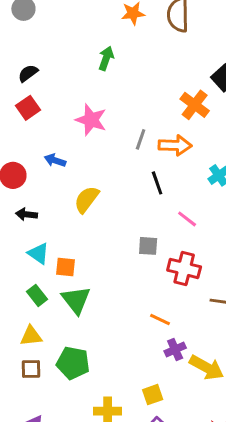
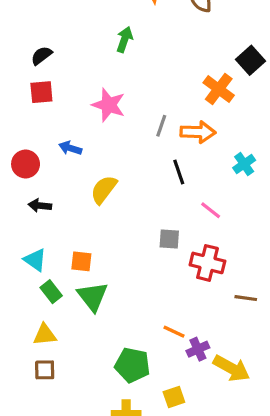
red square: (28, 108) -> (41, 92), turned 30
cyan triangle: (38, 253) -> (35, 260), moved
orange line: (160, 319) -> (174, 332), moved
green pentagon: (73, 363) -> (132, 365), moved

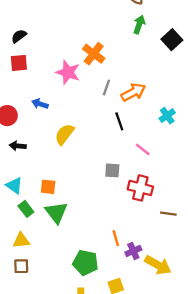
green arrow: (124, 40) -> (139, 24), moved
orange cross: (219, 89) -> (94, 54), moved
orange arrow: (198, 132) -> (133, 92), turned -30
orange line: (174, 332) -> (116, 238), turned 49

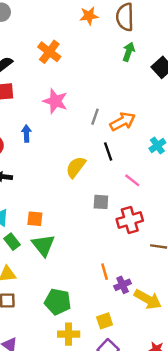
orange cross: (94, 54) -> (49, 52), moved
blue arrow: (40, 104) -> (26, 133), turned 70
yellow semicircle: (64, 134) -> (76, 167), moved
red cross: (140, 188) -> (130, 220), turned -30
green pentagon: (85, 263) -> (58, 302), moved

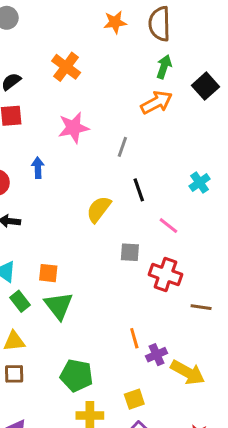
pink star: (55, 101) -> (73, 128), turned -30
orange arrow: (123, 121) -> (157, 102), moved
red cross: (130, 220) -> (165, 275), turned 35

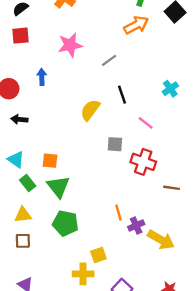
gray line: (122, 147) -> (109, 60), turned 35
green pentagon: (76, 375) -> (65, 223), moved
yellow square: (134, 399) -> (98, 255), moved

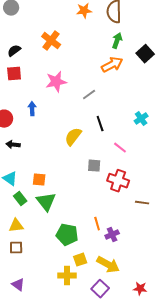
green pentagon: (65, 223) -> (67, 235), moved
yellow arrow: (161, 240) -> (108, 265), moved

